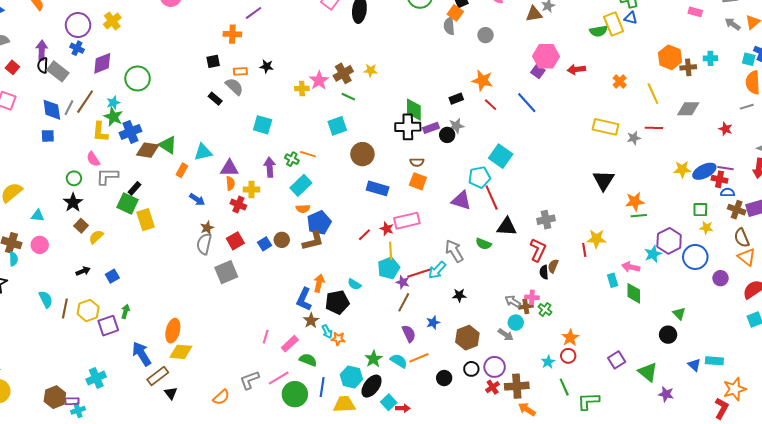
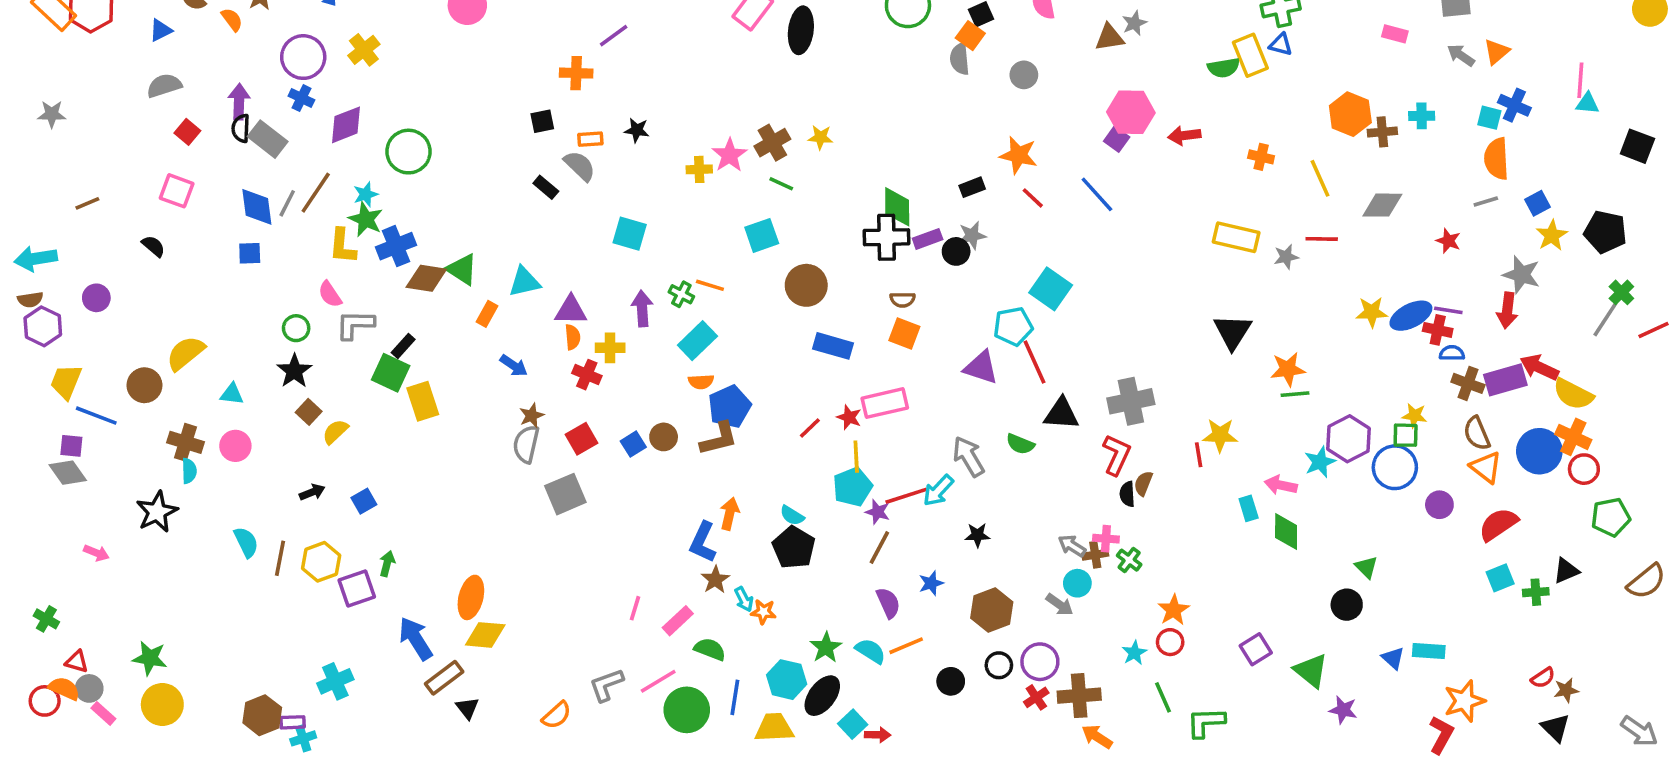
orange cross: (620, 81) -> (1261, 157), turned -32
green square: (700, 210) -> (1406, 435), moved
gray cross: (546, 220) -> (1131, 401), size x1.4
black pentagon: (337, 302) -> (794, 548), moved, turned -30

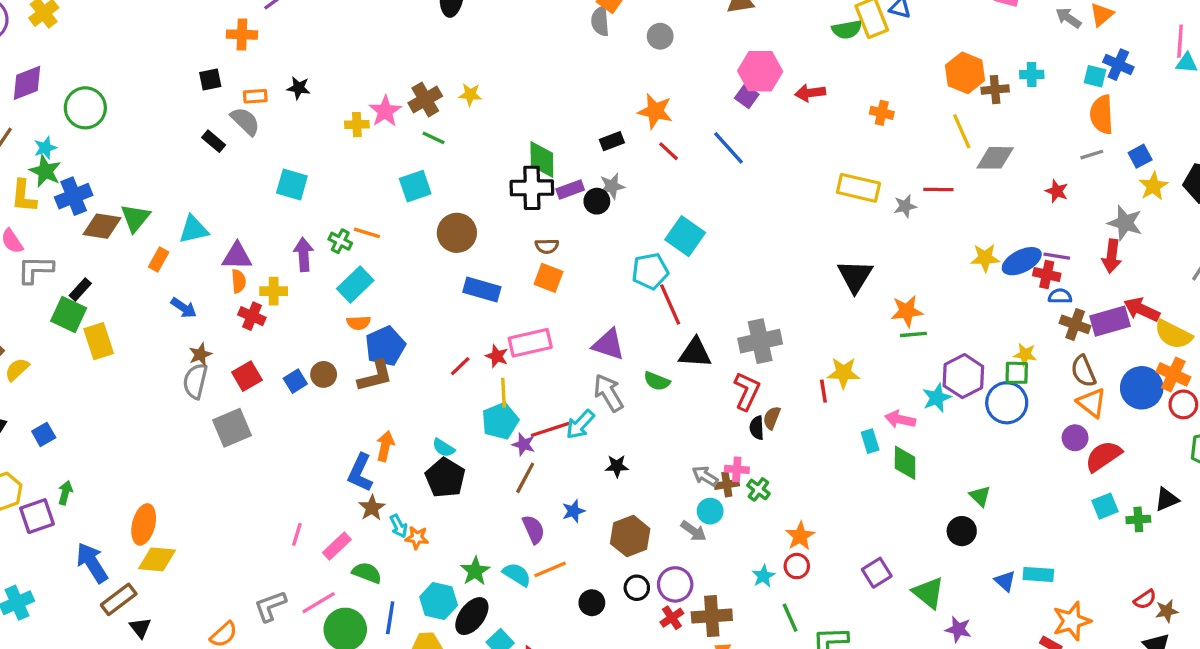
yellow line: (1320, 178) -> (962, 131), moved
green triangle: (462, 269) -> (135, 218), turned 36
purple triangle: (981, 367) -> (608, 344), moved
purple circle: (1439, 505) -> (1075, 438), moved

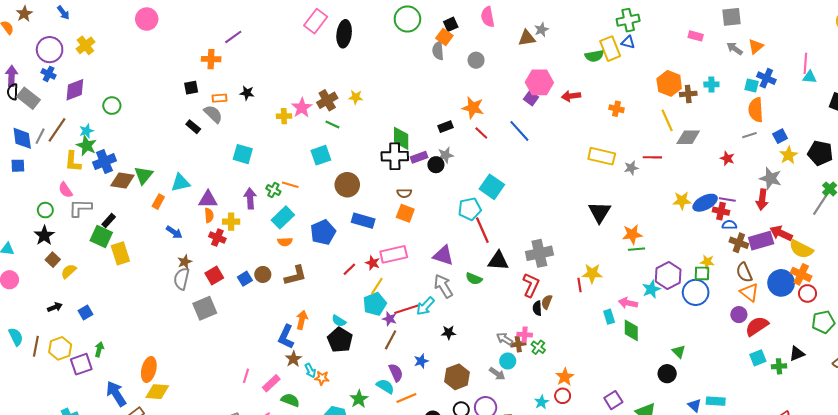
green circle: (85, 108) -> (112, 106), size x0.7
blue pentagon: (385, 346) -> (323, 232), moved
yellow line: (504, 393) -> (377, 286), turned 36
cyan semicircle: (517, 574) -> (385, 386), moved

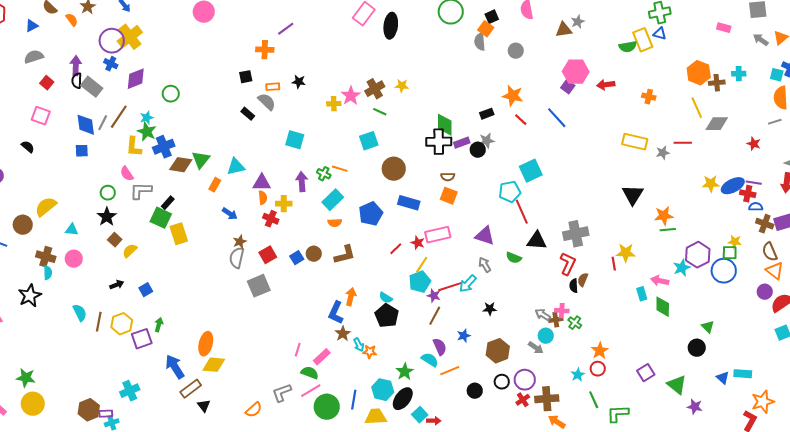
yellow cross: (85, 45) -> (130, 37), moved, size x1.4
cyan square: (492, 187) -> (531, 171), turned 30
gray arrow: (443, 286) -> (485, 265), size x0.7
green semicircle: (290, 400) -> (310, 373), moved

